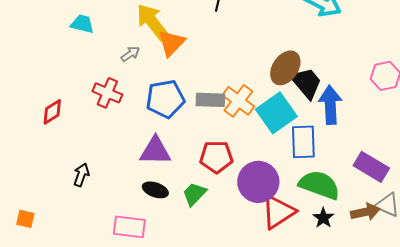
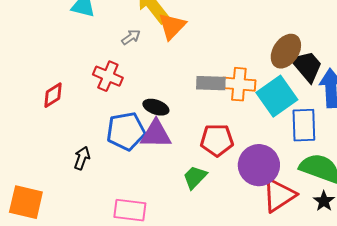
blue pentagon: (165, 99) -> (126, 131), moved
orange cross: (238, 101) -> (239, 84), turned -32
black ellipse: (155, 190) -> (156, 107), moved
orange square: (25, 219) -> (26, 202), size x1.8

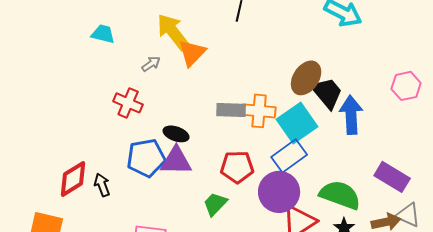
red diamond: (53, 95) -> (73, 179), moved, size x1.4
blue rectangle: (304, 125) -> (289, 156), moved, turned 56
black arrow: (82, 158) -> (102, 185), turned -40

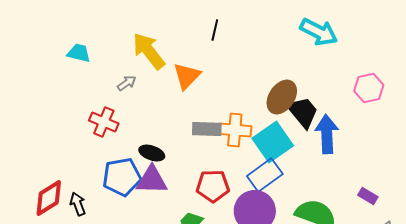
orange triangle: (192, 53) -> (187, 76), moved
pink hexagon: (406, 86) -> (369, 88), moved
purple rectangle: (392, 177) -> (368, 196), size x0.6

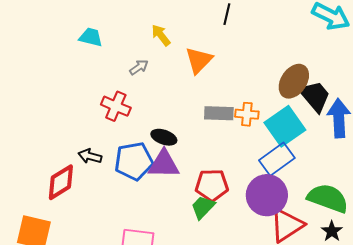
yellow arrow: (149, 51) -> (161, 35), size x0.6
orange cross: (235, 130) -> (247, 114), size x0.7
red pentagon: (213, 186) -> (212, 185), moved
black arrow: (78, 204) -> (90, 156), moved, turned -55

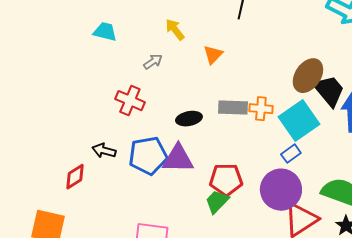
orange triangle: (199, 60) -> (213, 55), size x0.7
black ellipse: (164, 137) -> (189, 119), moved, turned -30
blue rectangle: (277, 159) -> (291, 154), size x0.6
red diamond: (61, 182) -> (75, 177), size x0.7

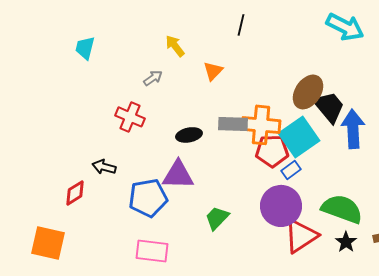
cyan trapezoid: (105, 32) -> (85, 48), moved, turned -90
orange cross: (261, 109) -> (261, 125), size x1.6
blue pentagon: (148, 156) -> (148, 198), moved
red pentagon: (226, 180) -> (272, 151), moved

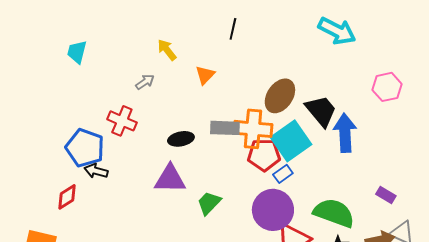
brown ellipse: (308, 92) -> (280, 96), moved
blue pentagon: (148, 198) -> (85, 148), moved, turned 30
green trapezoid: (217, 218) -> (209, 203), moved

